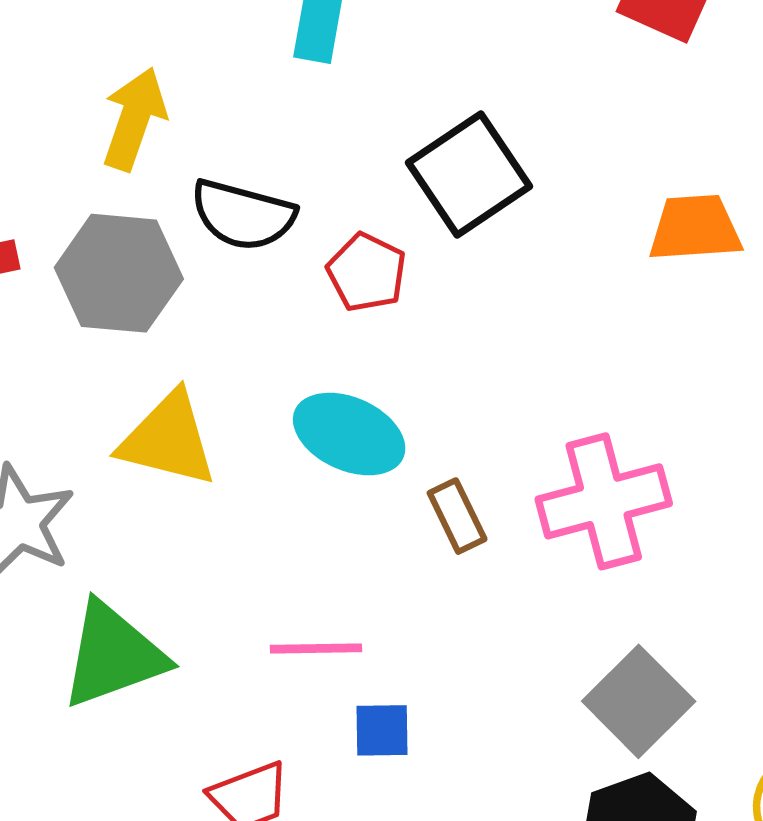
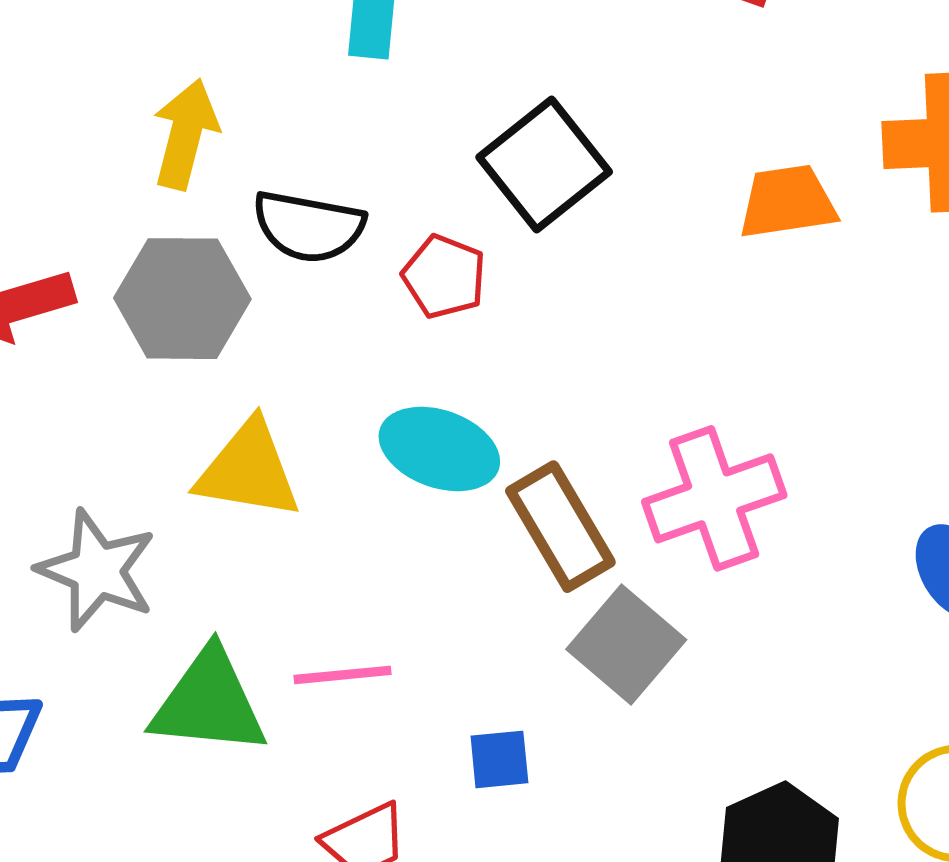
brown rectangle: (457, 516) -> (560, 527), size x1.6
pink line: (316, 648) -> (342, 675), moved
green triangle: (113, 655) -> (209, 703), turned 30
gray square: (639, 701) -> (626, 644), moved

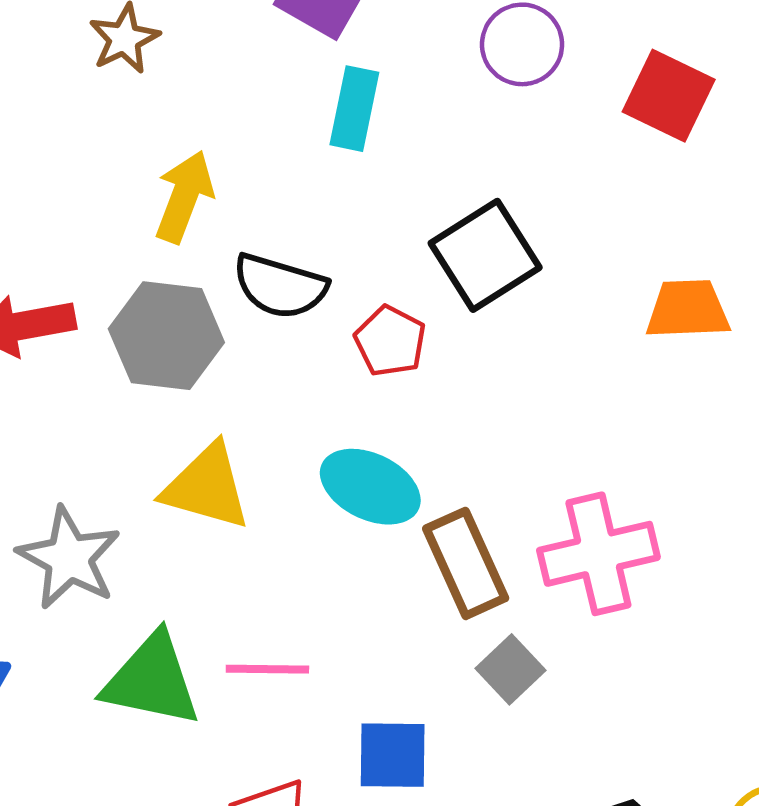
gray square: (626, 644) -> (511, 669), size x0.7
blue square: (499, 759) -> (393, 755), size x1.4

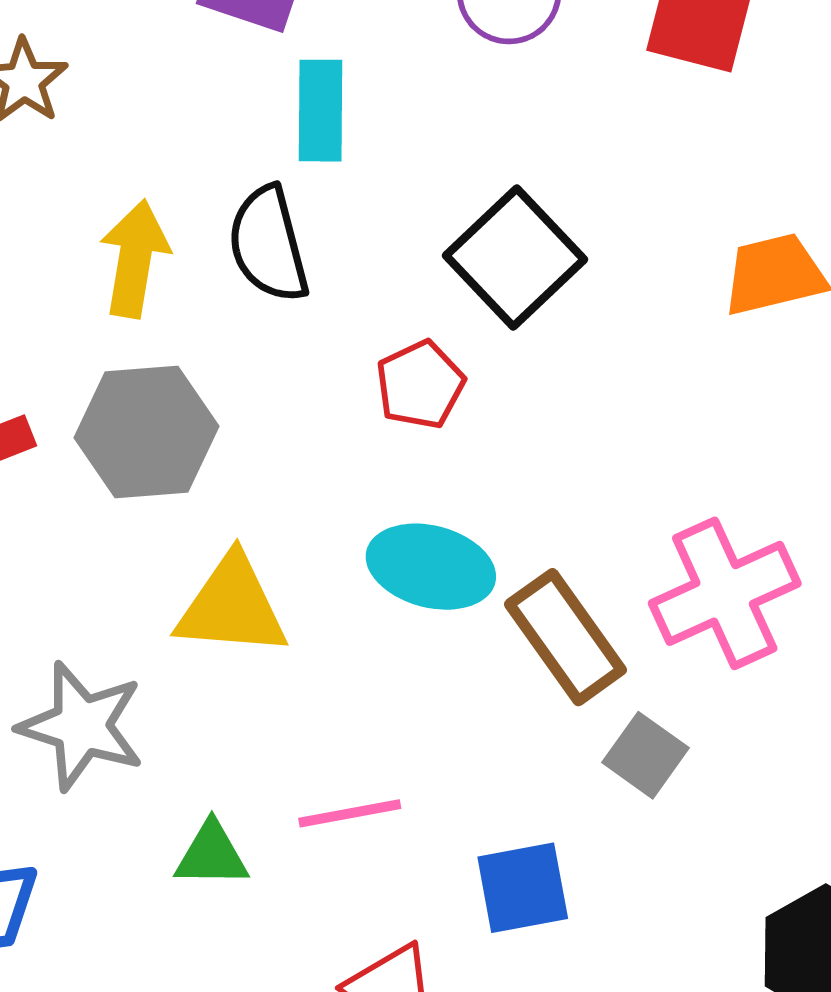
black semicircle: (280, 286) -> (268, 244), moved, turned 70
red pentagon: (390, 341) -> (420, 385), turned 30
green triangle: (152, 680) -> (212, 855), size x0.6

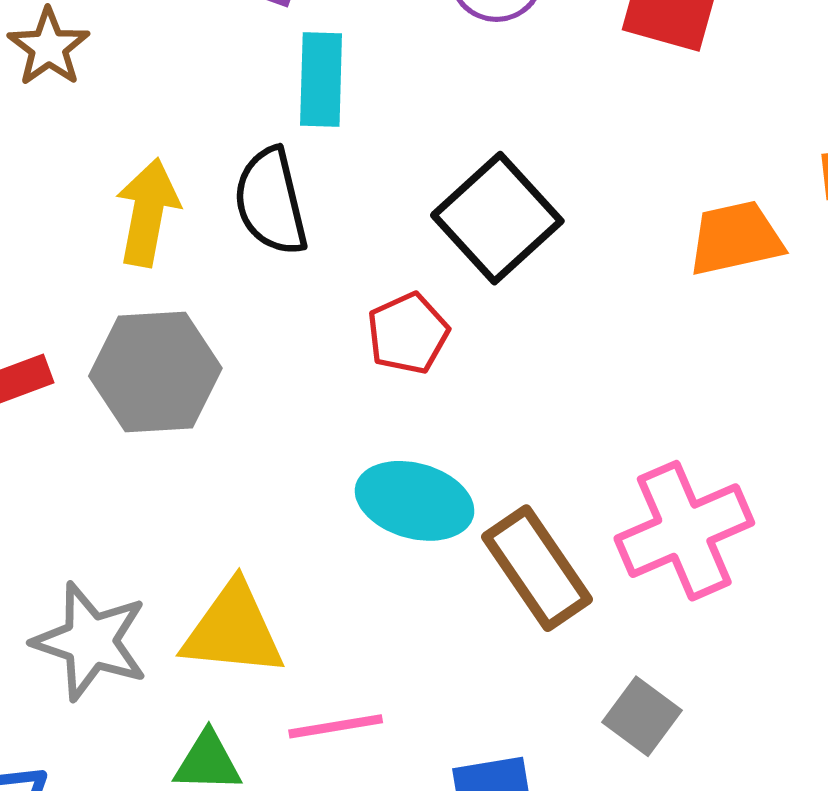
yellow triangle: (232, 606) -> (233, 630), moved
gray square: (646, 755) -> (642, 716), moved

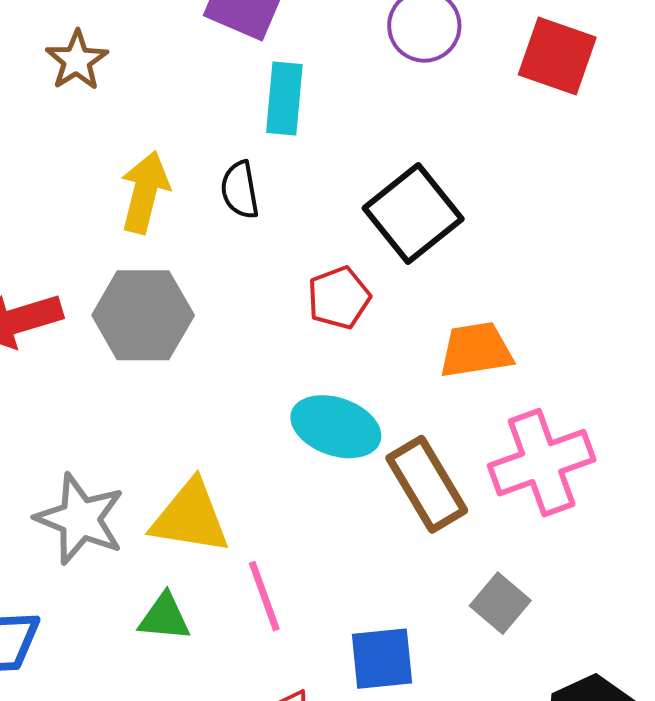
black semicircle: (271, 202) -> (240, 190), size x0.7
orange trapezoid: (736, 238) -> (476, 350), moved
pink line: (336, 726) -> (264, 596), turned 76

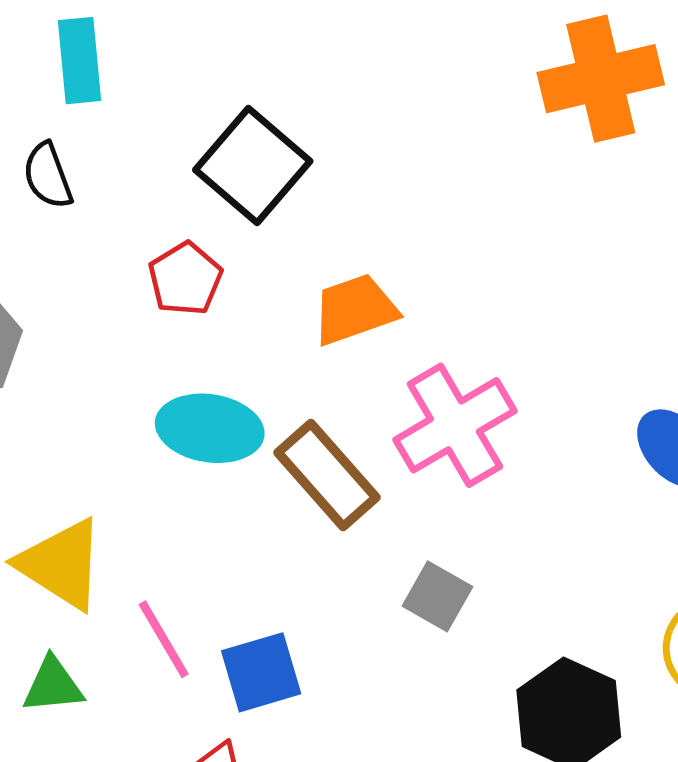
yellow triangle: (190, 517) -> (61, 564), turned 34
blue square: (382, 659) -> (261, 672), moved

